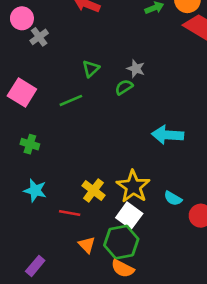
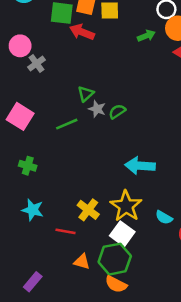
gray star: (136, 69) -> (97, 109), moved
cyan arrow: (168, 135) -> (140, 166), moved
orange triangle: (87, 245) -> (82, 262), turned -30

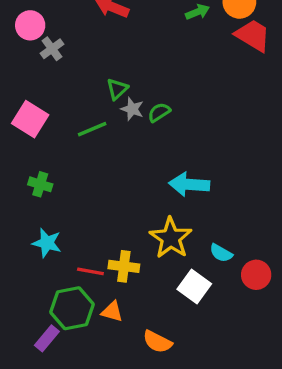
yellow cross: (88, 210) -> (124, 266), moved, turned -30
white square: (122, 234) -> (194, 286), moved
green hexagon: (115, 259) -> (72, 308), moved

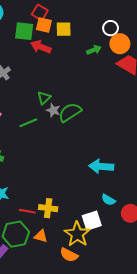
green semicircle: (159, 112) -> (70, 112), size x1.6
cyan arrow: (189, 184) -> (101, 166), moved
yellow star: (171, 238) -> (77, 234), moved
white square: (194, 286) -> (92, 221), turned 36

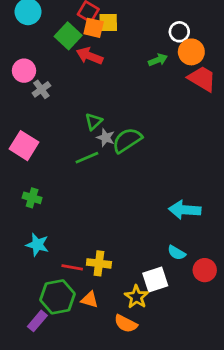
yellow square: (64, 29) -> (108, 22), moved
green square: (24, 31) -> (68, 36), turned 36
green line: (28, 123) -> (87, 158), moved
cyan arrow: (101, 166) -> (185, 210), moved
yellow star: (77, 234) -> (136, 297), size x0.7

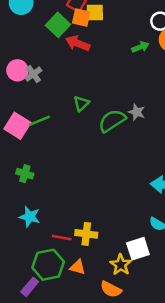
pink circle: (24, 71) -> (17, 70), moved
gray star: (106, 138) -> (137, 112), moved
green line: (87, 158) -> (40, 121), moved

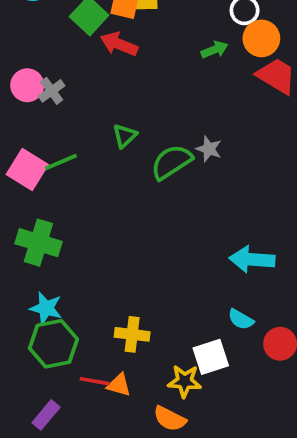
green cross: (25, 174) -> (38, 243), size x1.6
red line: (62, 238) -> (95, 381), moved
green hexagon: (48, 265) -> (53, 344), moved
yellow star: (121, 265) -> (185, 381), turned -30

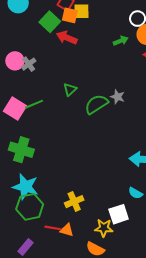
cyan star: (46, 308) -> (26, 187), size x1.4
yellow cross: (132, 334) -> (74, 202), turned -30

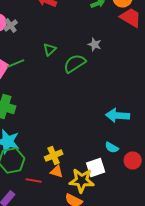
gray star: (118, 97) -> (95, 44), moved
yellow star: (104, 228) -> (82, 180), size x1.4
orange triangle: (67, 230) -> (57, 172), moved

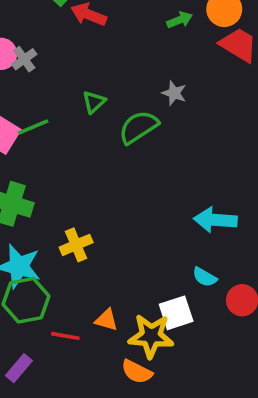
yellow cross: (54, 156) -> (76, 245), moved

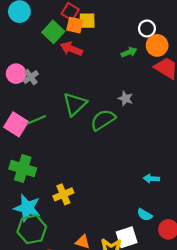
green triangle: (94, 102) -> (75, 104), size x1.6
cyan arrow: (215, 220) -> (151, 179), size x0.6

